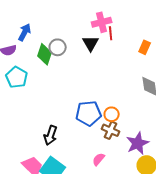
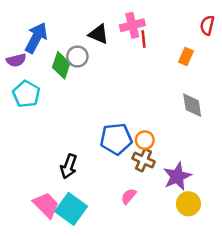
blue arrow: (25, 32) -> (36, 38), size x1.4
black triangle: (91, 43) -> (99, 34), moved, turned -36

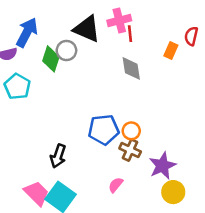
red semicircle: (207, 25) -> (191, 36), moved
black triangle: (99, 34) -> (87, 29), size x1.4
gray diamond: (192, 105) -> (131, 68), moved

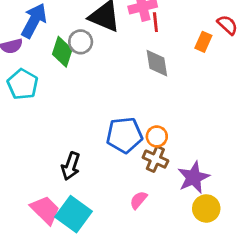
red semicircle: (191, 36) -> (227, 25), turned 120

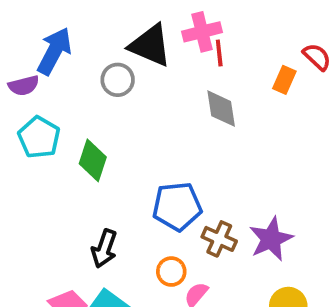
green diamond: (62, 52) -> (93, 160), moved
orange circle: (157, 136) -> (171, 272), moved
purple star: (194, 177) -> (271, 239), moved

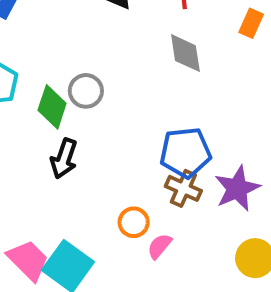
gray circle: (118, 80) -> (86, 91), moved
blue pentagon: (177, 206) -> (185, 153), moved
black arrow: (104, 249) -> (64, 159), moved

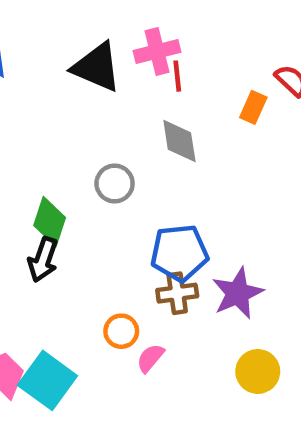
gray circle: (86, 91) -> (115, 183), moved
green diamond: (52, 107) -> (50, 222), moved
brown cross: (183, 188) -> (177, 293), turned -32

